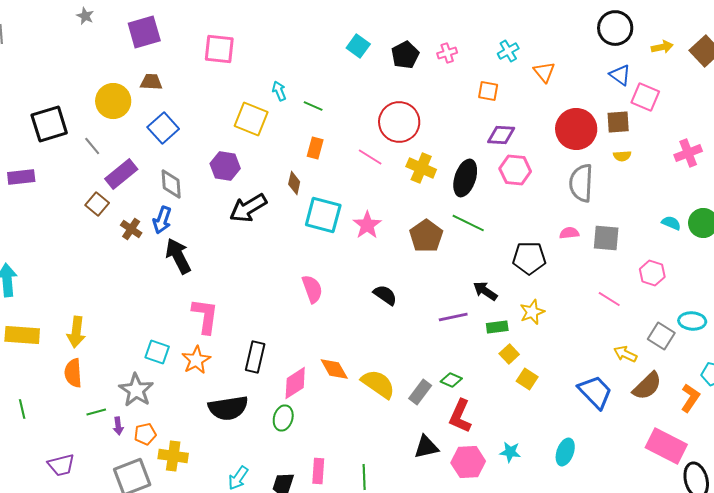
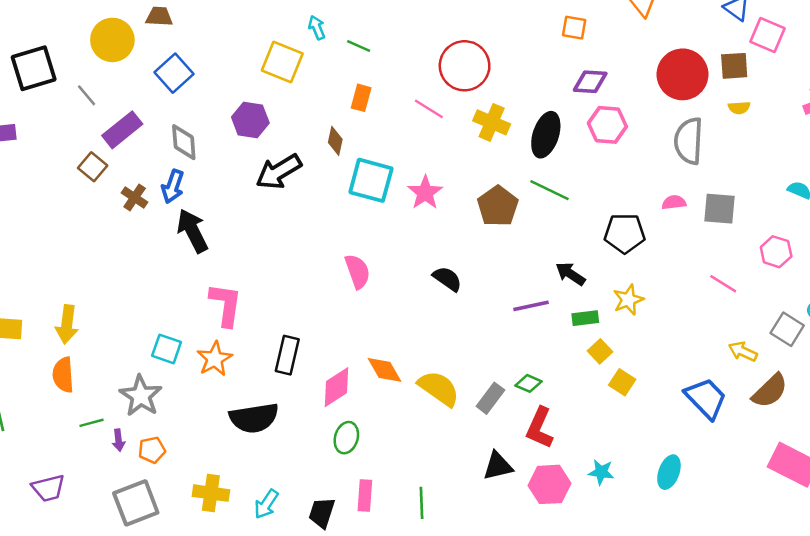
green ellipse: (283, 418) -> (346, 438), moved
yellow cross: (173, 456) -> (211, 493), moved

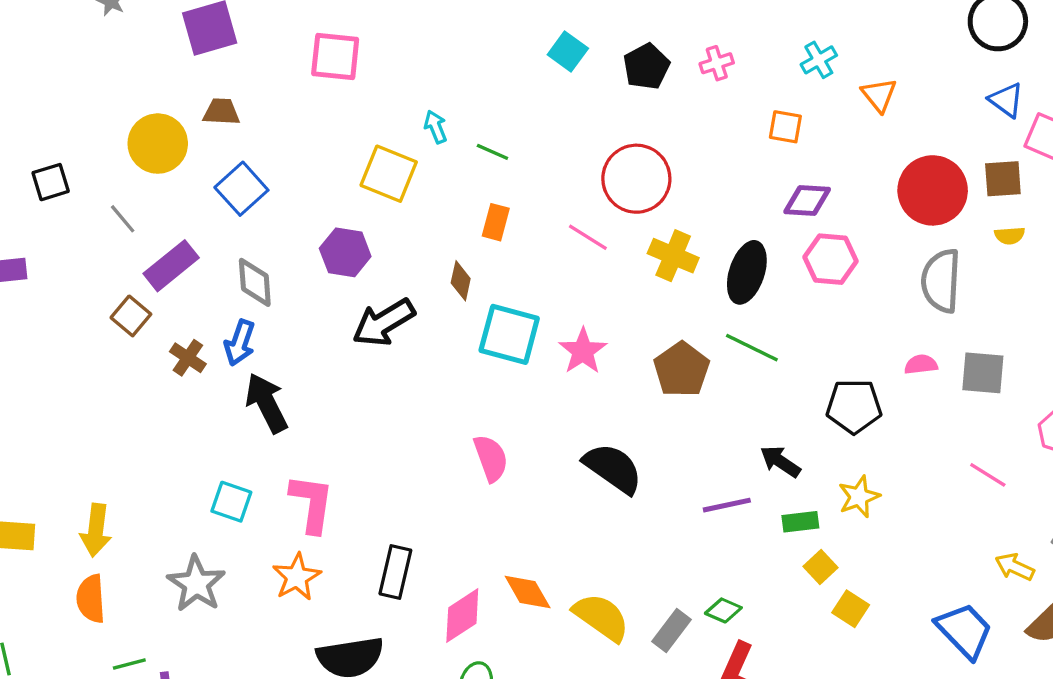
black square: (34, 68) -> (51, 182), size x0.6
black semicircle: (447, 279) -> (613, 468), size x1.5
cyan square: (167, 349) -> (231, 502), moved
gray star: (141, 396) -> (196, 584), moved

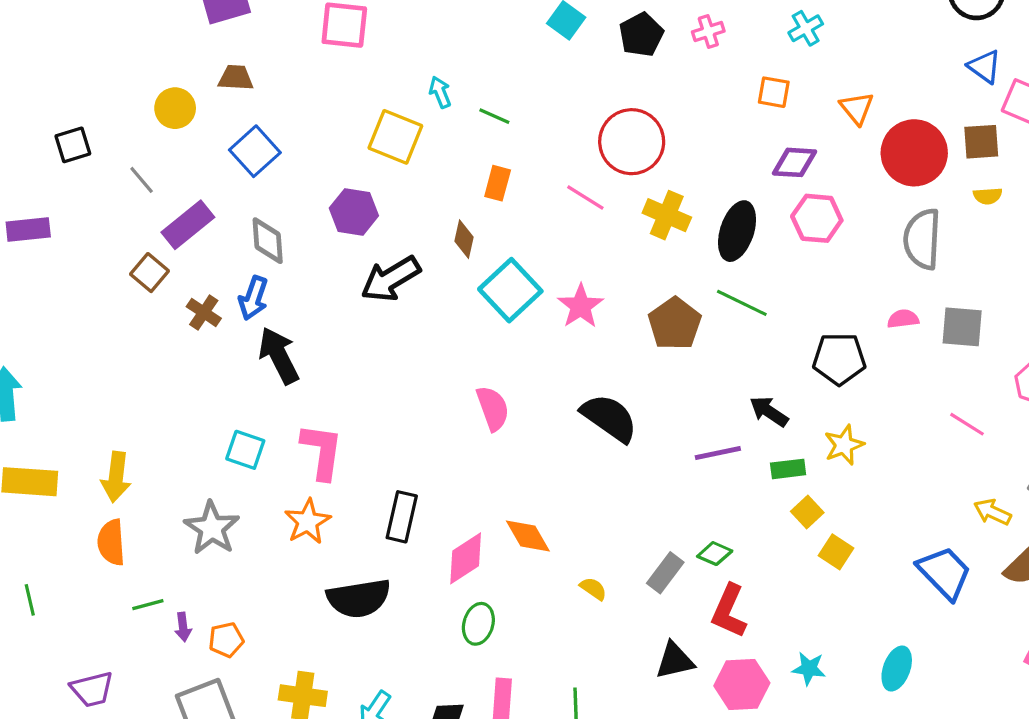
orange triangle: (879, 95) -> (857, 108), moved
yellow circle: (158, 144) -> (175, 108), size x0.7
cyan square: (509, 334) -> (510, 290), turned 32
yellow semicircle: (601, 617) -> (593, 589), moved, size x0.5

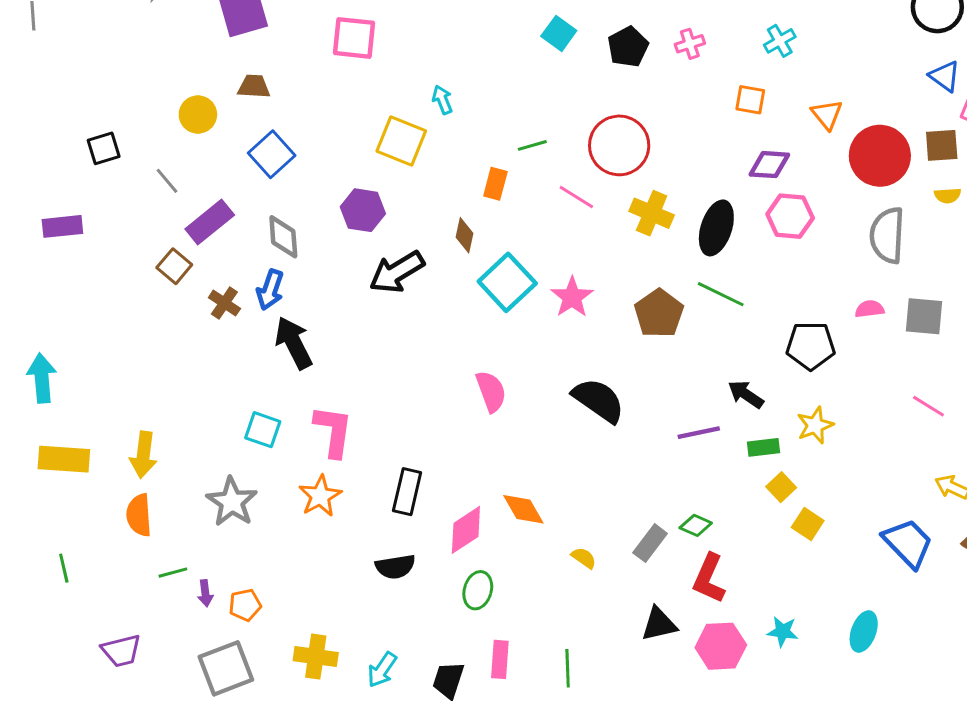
green line: (494, 116) -> (532, 145), moved, turned -40
black semicircle: (359, 598) -> (395, 567), moved, size x0.7

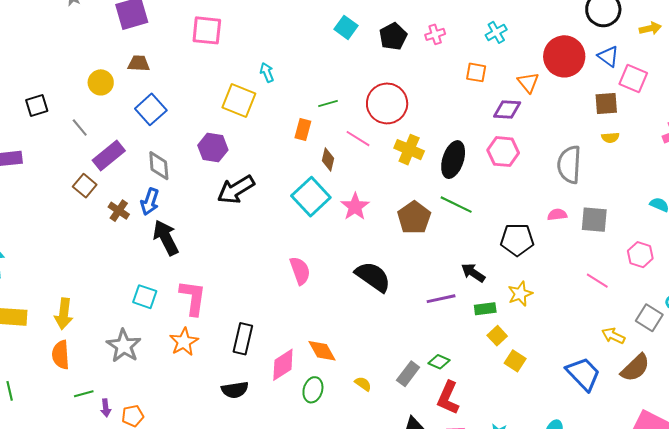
red circle: (880, 156) -> (564, 56), moved
purple diamond: (769, 165) -> (507, 109), moved
brown diamond: (464, 235) -> (328, 160), moved
green ellipse: (478, 590) -> (313, 390), moved

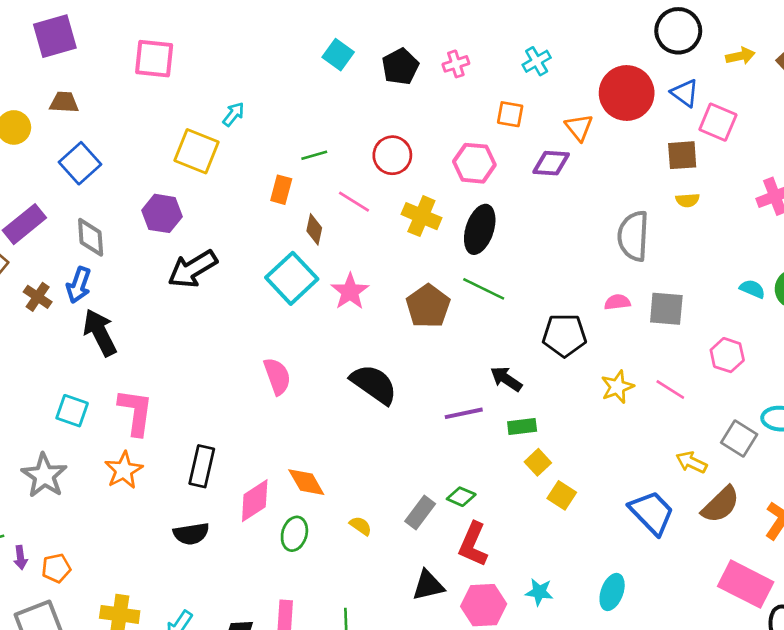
cyan arrow: (267, 72) -> (234, 114), turned 60
red circle: (387, 103) -> (392, 155), size x0.7
pink hexagon: (503, 152) -> (474, 163), moved
yellow star: (520, 294) -> (617, 387), moved

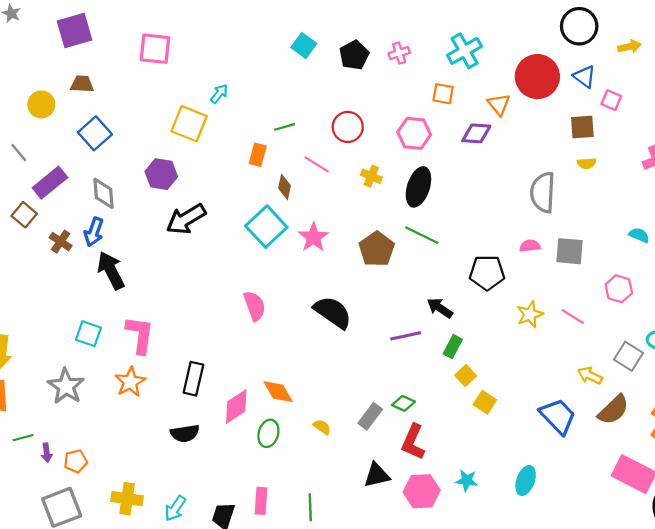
cyan cross: (537, 61) -> (465, 51), size x1.5
pink square: (718, 122) -> (611, 100), size x0.7
yellow cross: (421, 216) -> (371, 176), size x0.7
green rectangle: (522, 427) -> (453, 347), turned -55

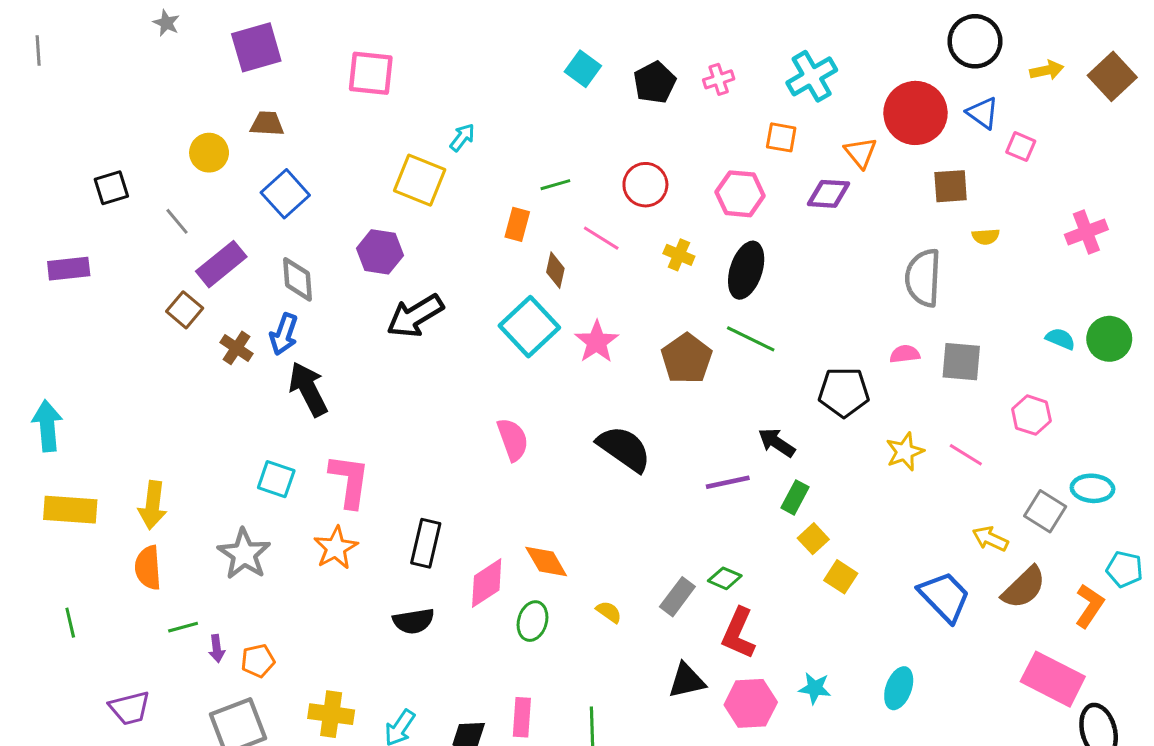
brown square: (582, 127) -> (951, 186), moved

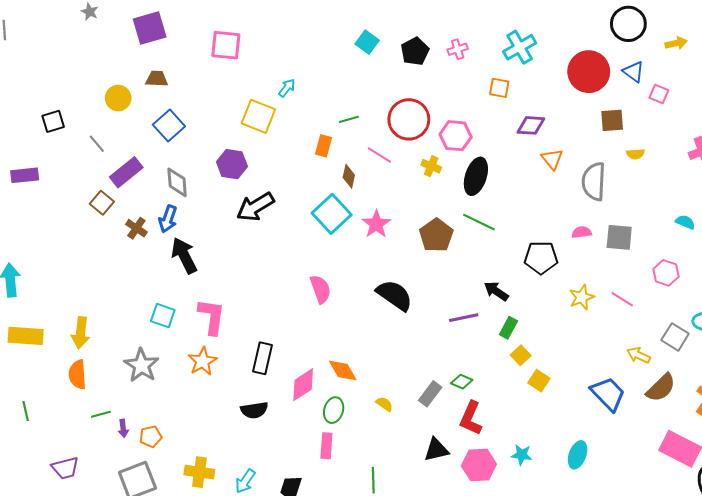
orange triangle: (861, 153) -> (552, 159), moved
red circle: (645, 185) -> (409, 119), size x1.4
pink hexagon: (740, 194) -> (456, 136), moved
pink rectangle: (522, 717) -> (326, 446), moved

